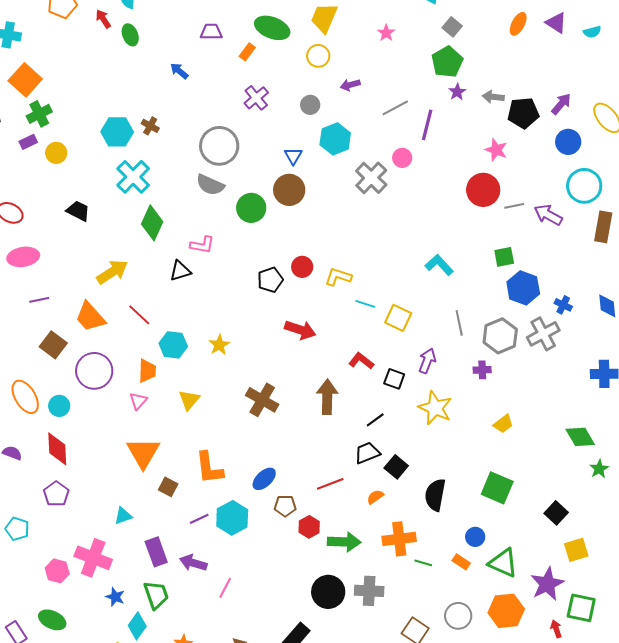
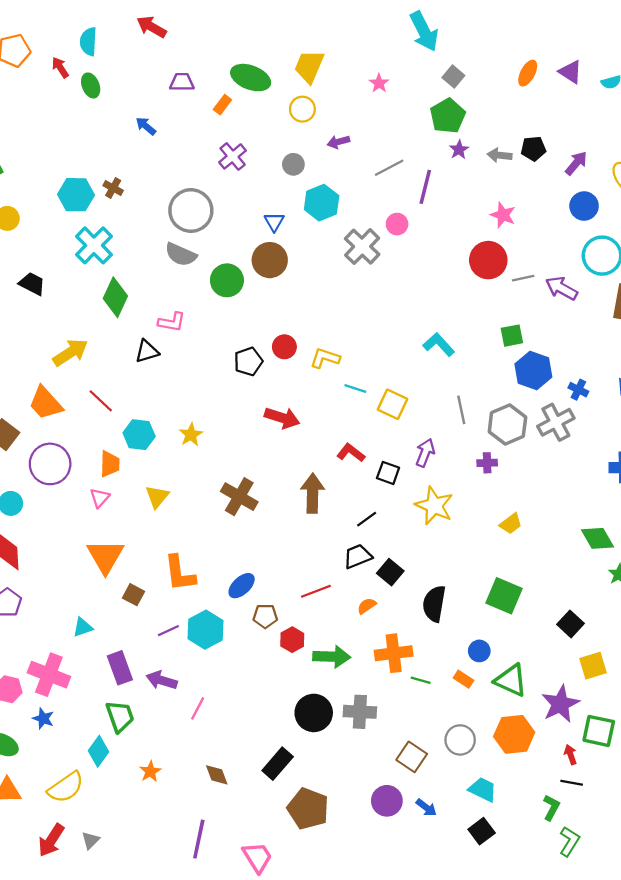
black pentagon: (523, 113) -> (533, 149), moved, size x0.7
blue star: (115, 597) -> (43, 719), moved

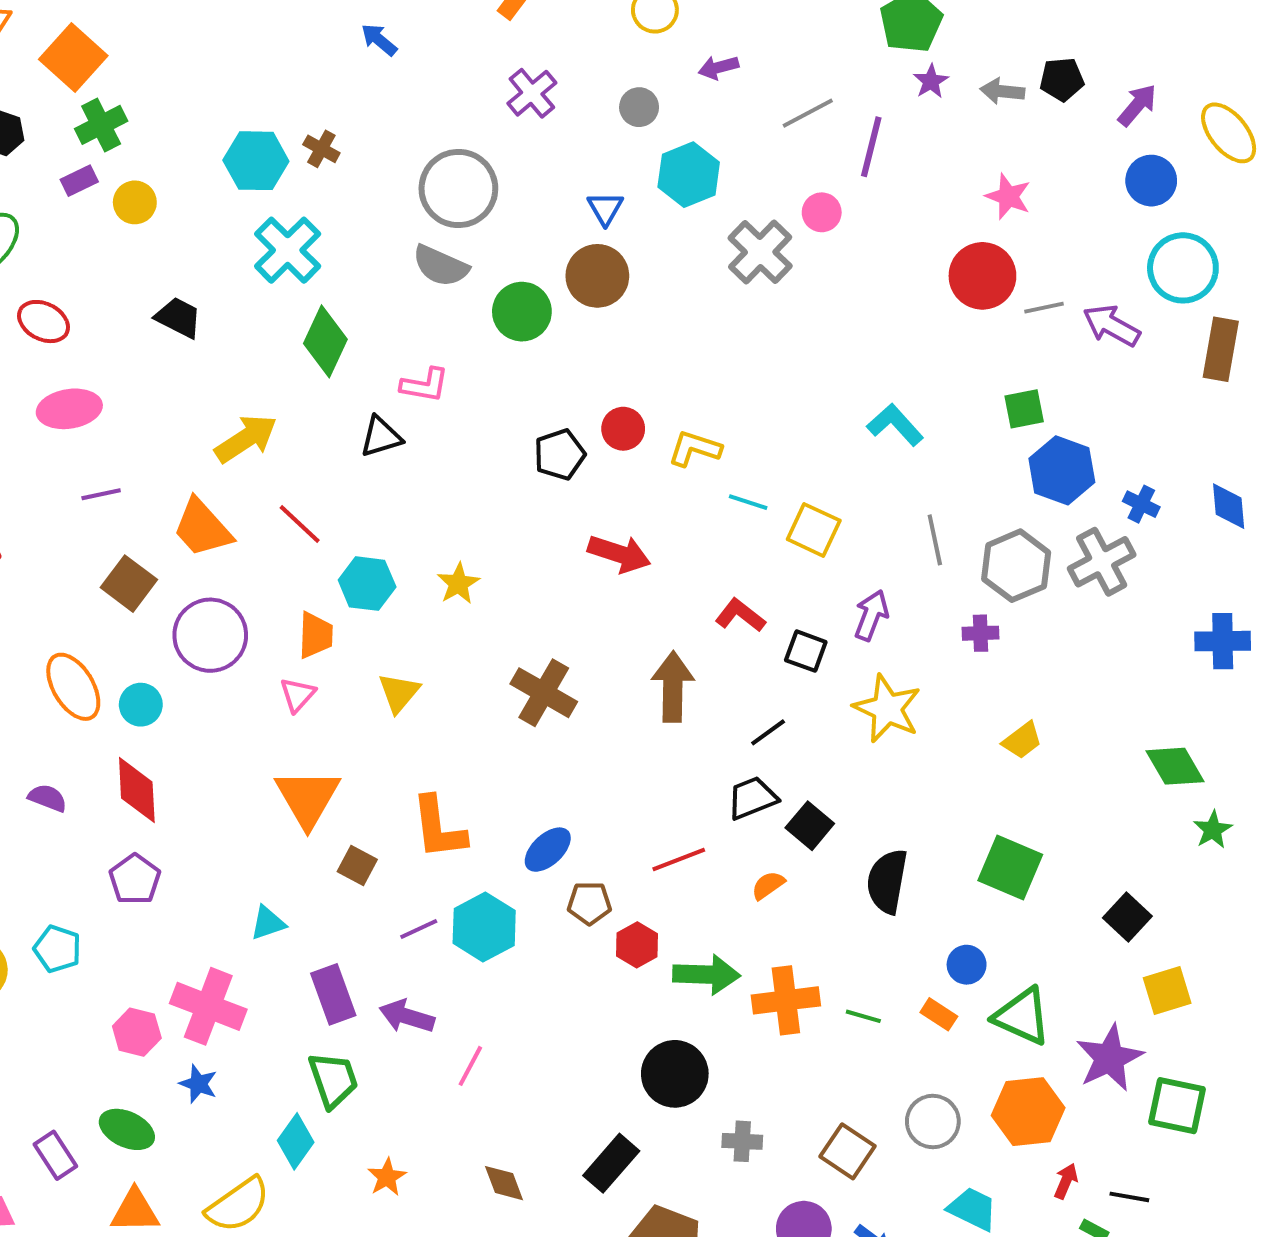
orange cross: (394, 653) -> (786, 1000), moved
gray cross: (360, 712) -> (742, 1141), moved, size x0.7
red arrow: (571, 755) -> (1066, 1181), moved, turned 42

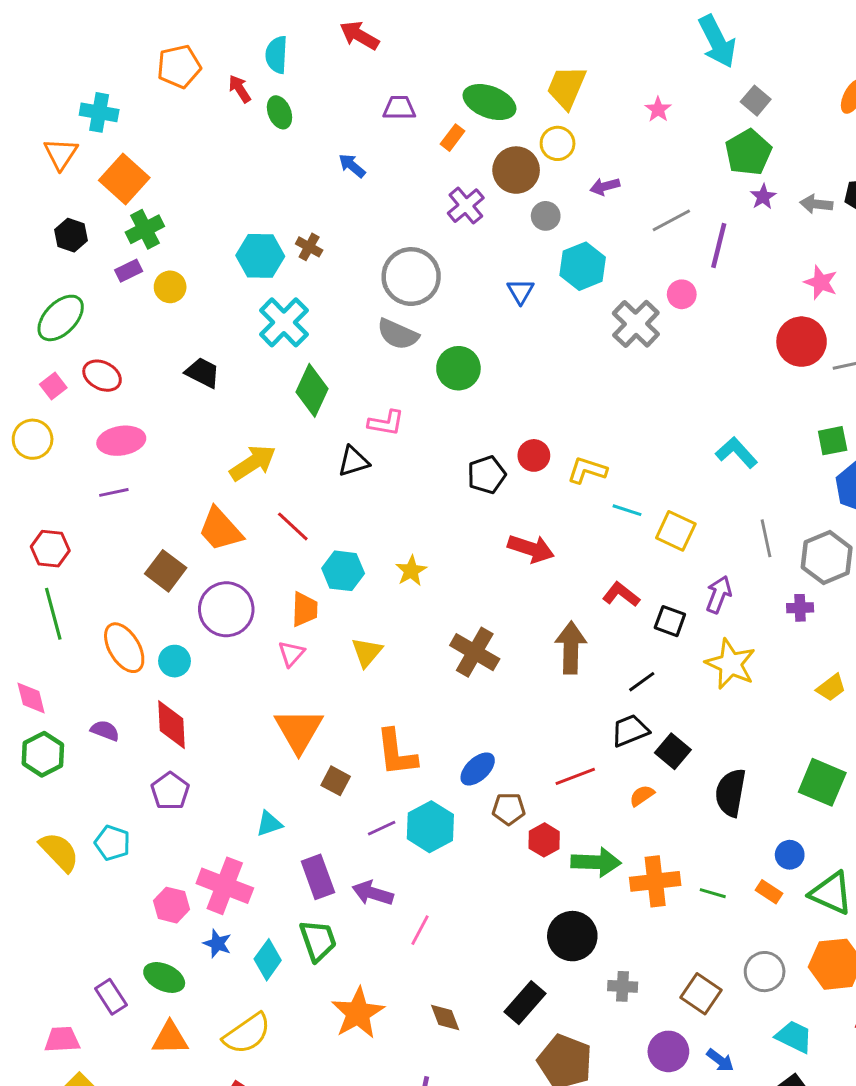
brown circle: (597, 276) -> (516, 170), moved
purple line: (101, 494) -> (114, 492), moved
cyan diamond: (296, 1141) -> (268, 960), moved
orange star: (387, 1177) -> (358, 1013), size x1.8

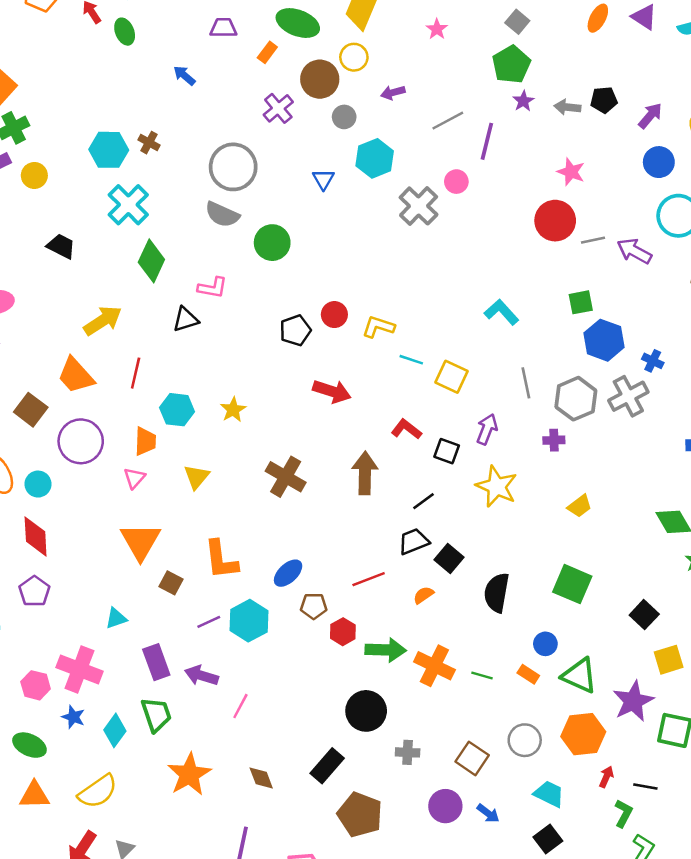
red line: (293, 526) -> (136, 373), turned 60
orange cross: (655, 881) -> (434, 666), turned 33

